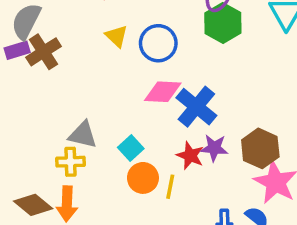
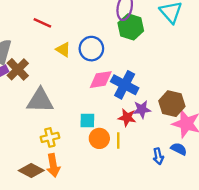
gray triangle: (83, 135) -> (40, 101), moved, size x1.4
cyan square: (131, 148) -> (87, 121), turned -35

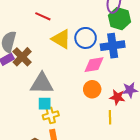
yellow triangle: (63, 50) -> (61, 39), size x1.5
blue cross: (125, 85) -> (113, 46), moved, turned -35
cyan square: (87, 121) -> (45, 104), moved
orange circle: (99, 138) -> (92, 89), moved

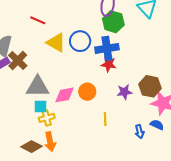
pink diamond: (94, 65) -> (64, 95), moved
red star: (117, 97) -> (109, 64), moved

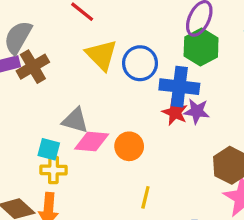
gray triangle: (37, 87) -> (75, 120), moved, size x0.7
purple star: (124, 92) -> (197, 111), moved

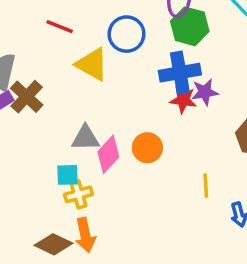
blue circle: (140, 63) -> (127, 34), moved
pink diamond: (92, 142) -> (108, 154), turned -36
yellow line: (145, 197) -> (206, 186), moved

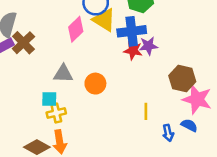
yellow triangle: (92, 64) -> (104, 20), moved
orange circle: (147, 148) -> (95, 84), moved
pink diamond: (108, 154) -> (76, 29), moved

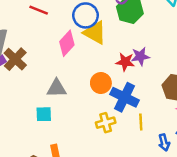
blue cross: (132, 31) -> (125, 97), moved, turned 36
orange circle: (95, 84) -> (101, 83), moved
yellow cross: (56, 113) -> (106, 123), moved

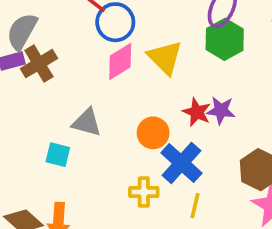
blue circle: (86, 15) -> (115, 22), moved

